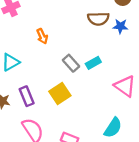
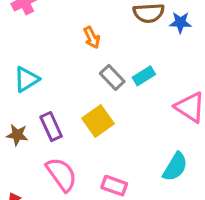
orange arrow: (42, 36) -> (92, 37), moved

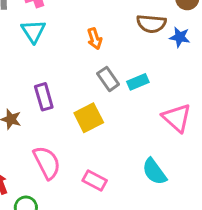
cyan triangle: (26, 79) -> (33, 31), moved, turned -40
purple rectangle: (51, 127) -> (44, 97), moved
cyan semicircle: (175, 167) -> (154, 172), turned 104

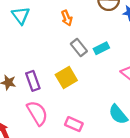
purple rectangle: (44, 97) -> (33, 81), moved

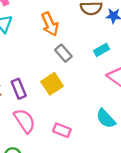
orange arrow: (67, 18) -> (50, 24), size x1.5
cyan rectangle: (101, 48) -> (101, 50), moved

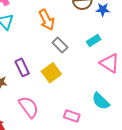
purple rectangle: (19, 89) -> (22, 67), moved
pink rectangle: (62, 130) -> (72, 116), moved

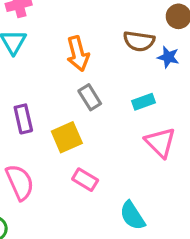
cyan semicircle: (101, 101) -> (132, 216), moved
pink rectangle: (72, 116) -> (85, 180), moved

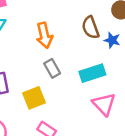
brown semicircle: (139, 41) -> (90, 28), turned 60
cyan rectangle: (143, 102) -> (92, 73), size x1.5

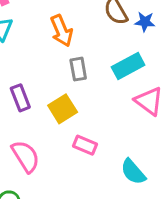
gray rectangle: (52, 68) -> (78, 69), turned 30

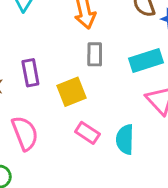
cyan semicircle: (133, 172) -> (125, 139), moved, turned 32

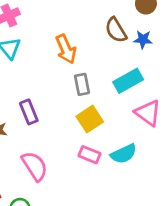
yellow square: (71, 92) -> (90, 119), moved
cyan semicircle: (125, 139) -> (124, 154), turned -105

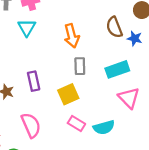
yellow square: (90, 119) -> (68, 94), moved

